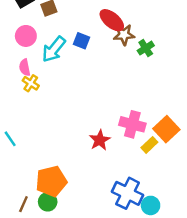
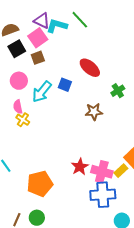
brown star: (124, 35) -> (94, 112), moved
pink cross: (132, 124) -> (102, 172), moved
orange pentagon: (51, 181) -> (40, 184), moved
blue cross: (128, 193) -> (103, 195), moved, turned -30

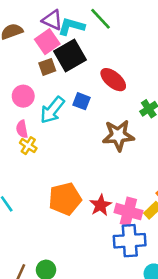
black square: (17, 49) -> (70, 56), moved, size x1.4
brown star: (94, 112) -> (118, 135), size x1.4
orange pentagon: (40, 184) -> (65, 199), moved

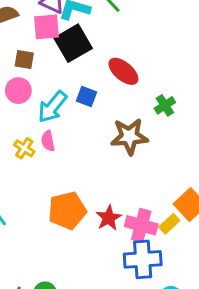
pink square: (47, 42) -> (46, 27), turned 30
brown square: (47, 67) -> (24, 59), moved, turned 30
pink semicircle: (22, 129) -> (48, 141), moved

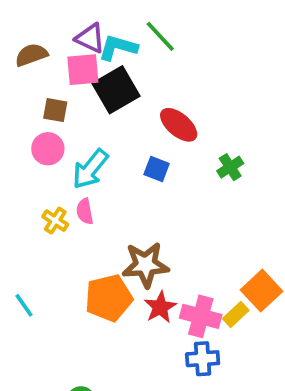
blue square: (86, 96) -> (157, 169), moved
brown star: (129, 136) -> (145, 265), moved
blue cross: (143, 259) -> (203, 359), size x0.7

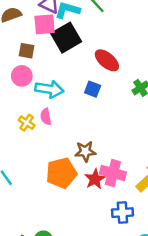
cyan arrow: (90, 169) -> (49, 89), turned -120
brown star: (145, 265) -> (85, 151), size x0.7
pink cross: (201, 316) -> (113, 173), moved

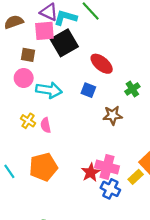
pink semicircle: (46, 117) -> (46, 125), moved
brown star: (85, 151) -> (113, 115), moved
orange pentagon: (61, 173) -> (43, 167), moved
blue cross: (122, 213) -> (110, 189), moved, turned 30

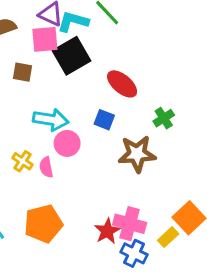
pink circle: (24, 78) -> (67, 143), moved
brown star: (113, 115) -> (137, 154), size x1.4

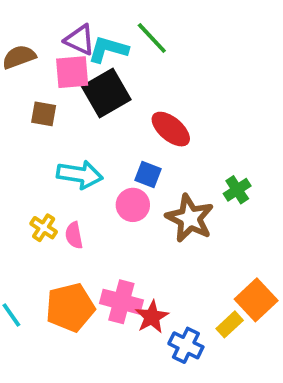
green cross: (164, 118) -> (237, 190), moved
pink circle: (67, 143) -> (133, 205), moved
brown star: (137, 154) -> (190, 218), turned 30
pink cross: (130, 224) -> (121, 302), moved

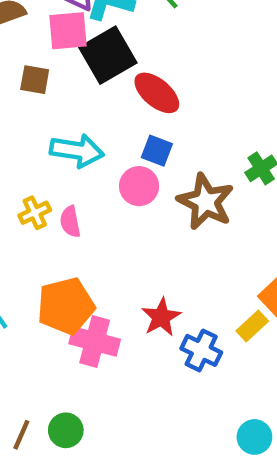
red ellipse: (171, 129) -> (157, 93), moved
yellow cross: (44, 228) -> (35, 213), turned 32
pink cross: (121, 302) -> (95, 342), moved

